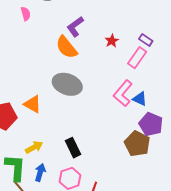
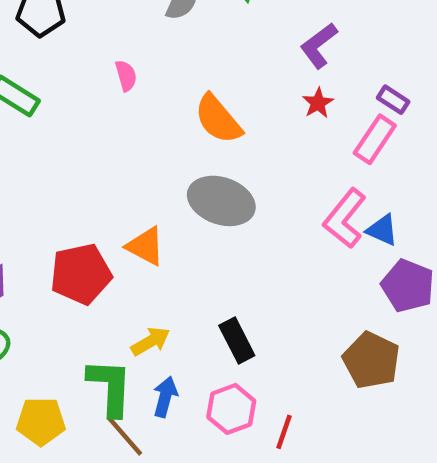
pink semicircle: (26, 14) -> (126, 76), moved
purple L-shape: (75, 27) -> (319, 45), moved
brown pentagon: (137, 144) -> (371, 360), moved

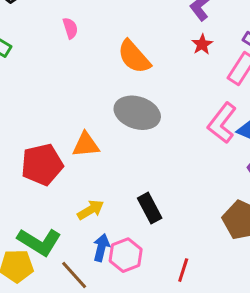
orange triangle: (145, 246) -> (86, 145), turned -32
green L-shape: (110, 387) -> (39, 242), moved, turned 120
pink hexagon: (231, 409) -> (126, 255), moved

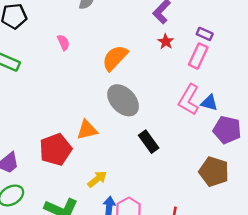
orange semicircle: (134, 57) -> (115, 58), turned 92
gray ellipse: (137, 113) -> (123, 100), turned 36
black rectangle: (150, 208) -> (149, 142), moved

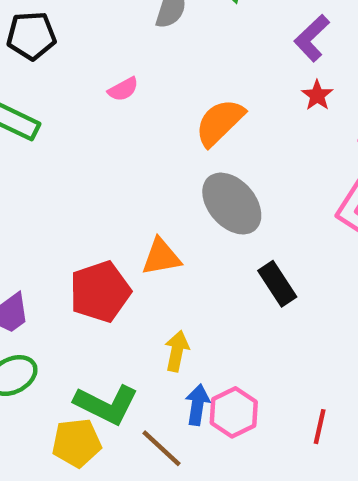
pink semicircle: (63, 42) -> (123, 89), turned 84
yellow arrow: (97, 179) -> (177, 351), turned -42

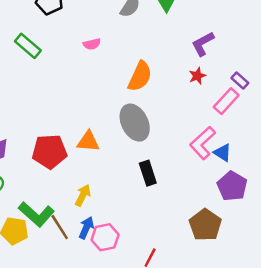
orange semicircle: (220, 122) -> (140, 76), turned 144
brown line: (162, 448) -> (60, 227), moved

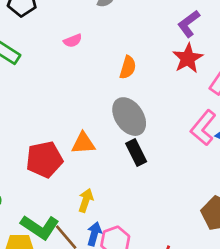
orange semicircle: (140, 76) -> (128, 67), size x0.7
red star: (197, 76) -> (188, 58), size x1.6
black rectangle: (148, 173) -> (136, 153), moved

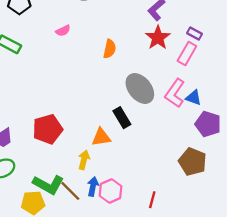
gray ellipse: (129, 117) -> (140, 88), moved
orange triangle: (83, 143) -> (101, 137), moved

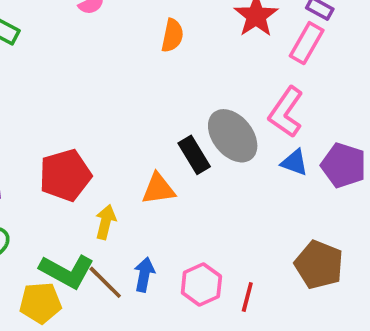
gray ellipse: (140, 88) -> (233, 136), moved
blue triangle: (194, 98) -> (294, 162), moved
yellow arrow: (84, 160) -> (106, 222), moved
brown pentagon: (193, 162) -> (319, 265), moved
pink hexagon: (111, 191) -> (201, 284), moved

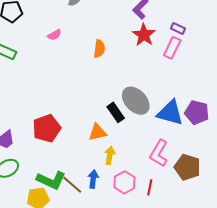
pink L-shape: (286, 112) -> (159, 153), moved
blue triangle: (294, 162) -> (170, 113), size x1.8
yellow arrow: (106, 222) -> (110, 155), moved

